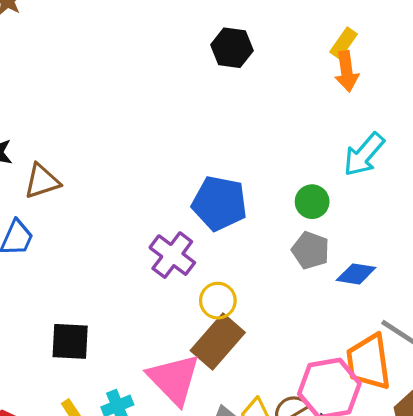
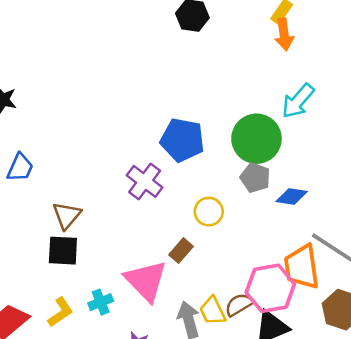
brown triangle: (42, 181) -> (67, 215), moved, turned -32
green circle: (312, 202) -> (256, 139), size x1.8
yellow circle: (218, 301) -> (209, 212), moved
brown rectangle: (218, 341) -> (181, 251), size x0.6

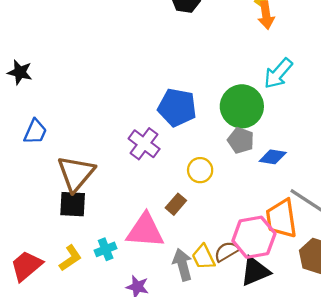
brown triangle: (67, 215) -> (76, 173), size x1.5
pink triangle: (146, 281) -> (145, 231), turned -42

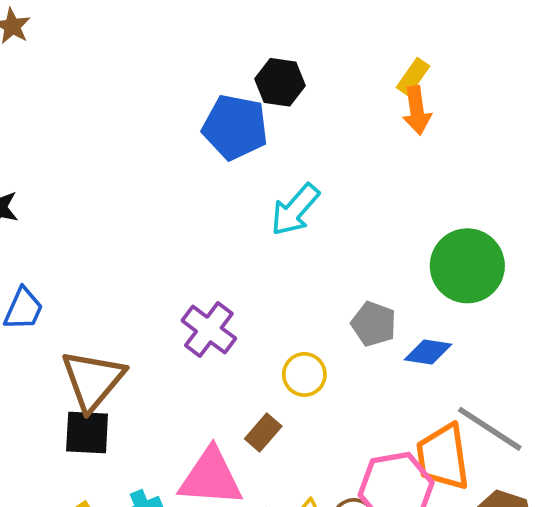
cyan arrow: (278, 73) -> (295, 210), moved
green circle: (242, 106) -> (467, 266), moved
blue pentagon: (177, 107) -> (235, 127), moved

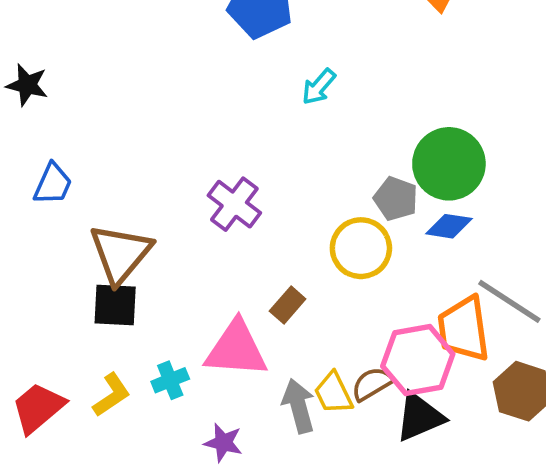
cyan arrow: (295, 210) -> (319, 87), size x0.7
green circle: (467, 266) -> (449, 164), moved
yellow circle: (304, 374) -> (361, 248), moved, size x1.4

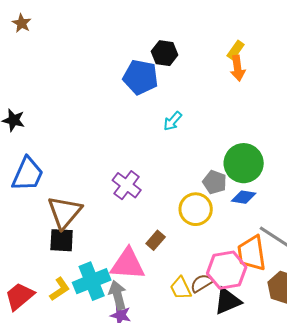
blue trapezoid: (53, 184) -> (28, 174), size x1.5
cyan cross: (170, 380) -> (92, 281), size x1.8
gray arrow: (299, 406) -> (118, 295), moved

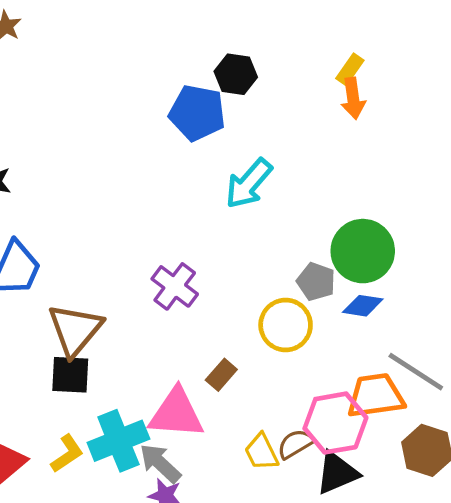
cyan arrow: (173, 121) -> (249, 184), size x1.6
orange trapezoid: (252, 253) -> (376, 396), turned 90
gray arrow: (118, 295) -> (160, 463), turned -32

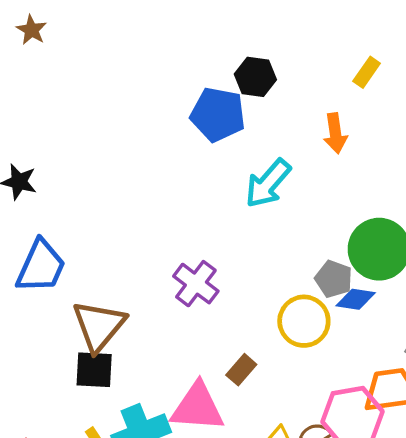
orange arrow: (353, 98) -> (335, 133), moved
blue diamond: (363, 306) -> (356, 299), moved

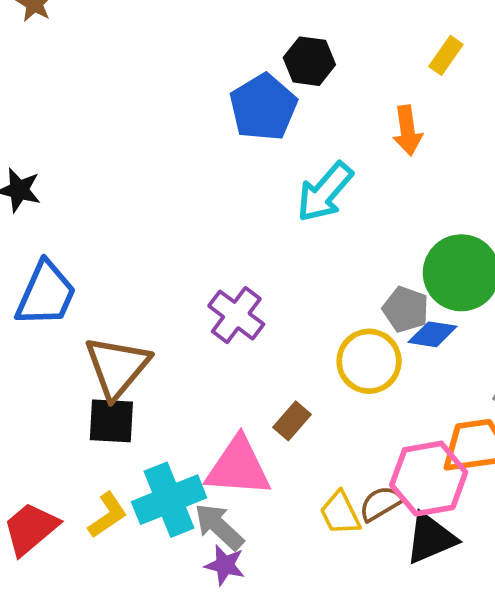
blue pentagon: (218, 114) -> (263, 107), turned 30

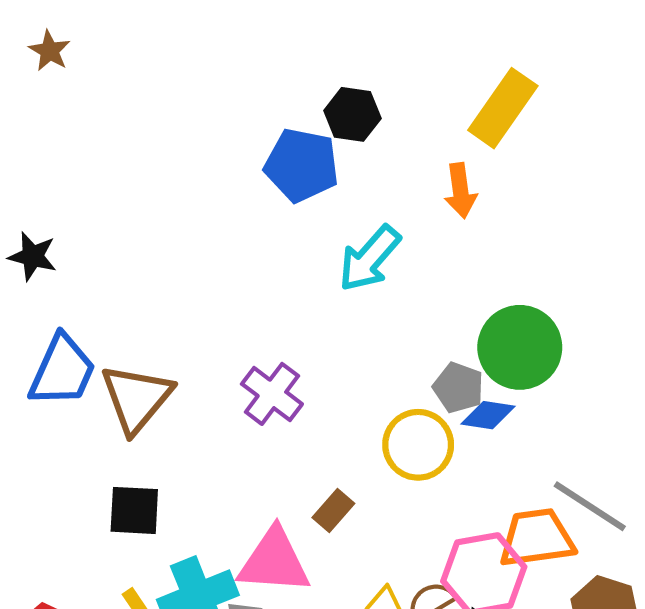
yellow rectangle: (446, 55) -> (503, 108), size x1.8
blue pentagon: (263, 107) -> (302, 165), turned -30
brown triangle: (117, 367) -> (136, 398), moved

